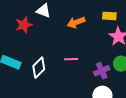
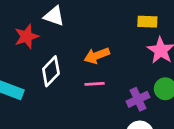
orange arrow: (76, 22) -> (97, 56), moved
white diamond: (39, 68) -> (51, 71), moved

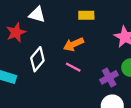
yellow rectangle: (147, 22) -> (86, 15), moved
pink line: (95, 84) -> (73, 67), turned 35

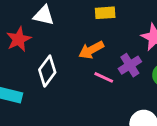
pink line: (73, 67) -> (104, 77), moved
purple cross: (109, 77) -> (130, 65), moved

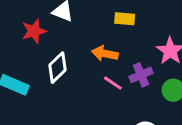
orange arrow: (91, 50) -> (105, 54), turned 30

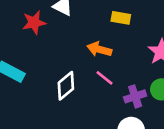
white diamond: (57, 68) -> (66, 86), moved
purple cross: (141, 75) -> (135, 96), moved

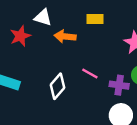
orange arrow: (99, 49) -> (65, 36), moved
purple cross: (135, 96) -> (119, 85), turned 36

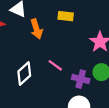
orange arrow: (65, 36) -> (36, 29), turned -120

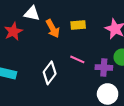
yellow rectangle: (66, 16) -> (78, 25), moved

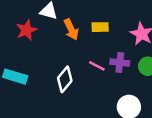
purple cross: (104, 67) -> (120, 63), moved

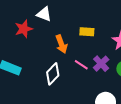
orange arrow: (71, 29) -> (61, 44), moved
purple cross: (120, 63) -> (101, 64), turned 35

